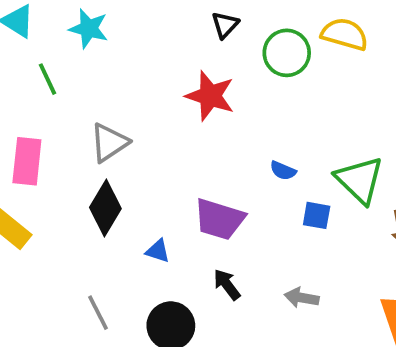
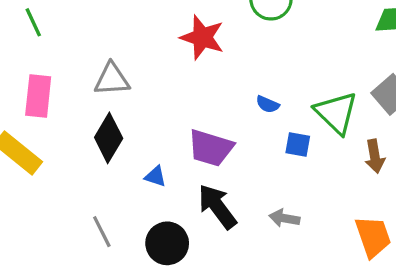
green line: (48, 79) -> (33, 22), moved
gray triangle: (109, 143) -> (112, 79), turned 30
black arrow: (227, 285) -> (217, 206), size x1.6

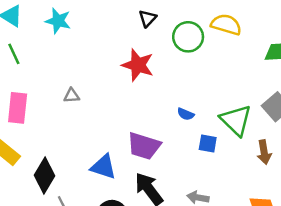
gray triangle: (112, 79) -> (72, 96), size x0.6
black diamond: (109, 138) -> (45, 175), moved
blue triangle: (155, 176) -> (103, 167), size x1.6

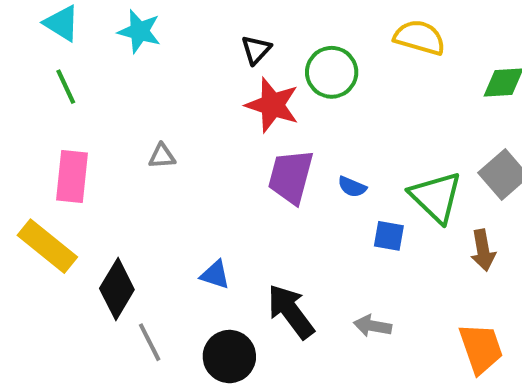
black triangle: (148, 18) -> (256, 50), moved
green circle: (188, 37) -> (332, 72), moved
purple trapezoid: (144, 146) -> (291, 177), moved, turned 88
blue triangle: (103, 167) -> (215, 275), size x0.7

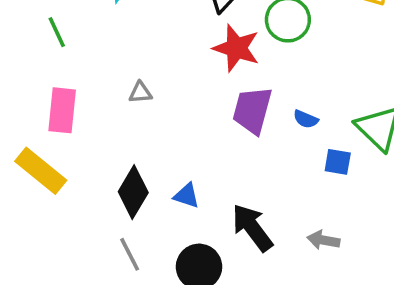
black diamond: (117, 289) -> (133, 192), moved

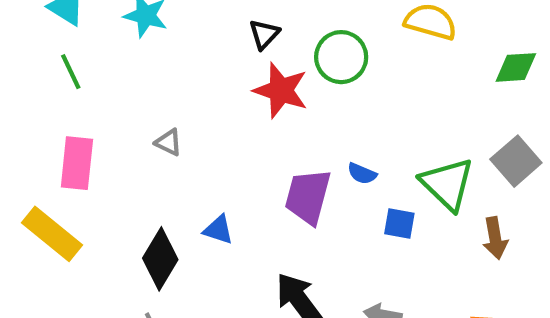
gray triangle: (140, 93) -> (168, 142), turned 30
purple trapezoid: (252, 110) -> (308, 196), moved
blue triangle: (187, 196) -> (218, 230), moved

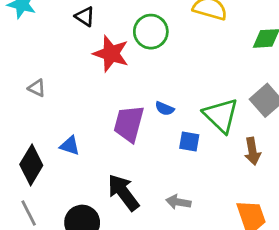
black triangle: (264, 34) -> (85, 16), moved, turned -40

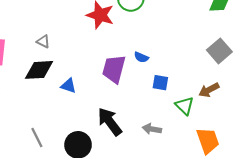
green triangle: (221, 115) -> (185, 106), moved, size x0.7
brown arrow: (253, 151) -> (209, 90), turned 72
black diamond: (31, 165) -> (39, 70), moved, turned 56

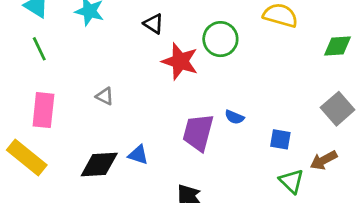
black diamond: (39, 70) -> (99, 164), moved
blue square: (160, 83) -> (280, 139), moved

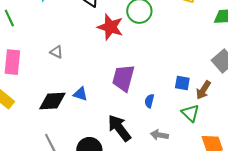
blue semicircle: (234, 117) -> (149, 101), moved, turned 80
brown arrow: (324, 160) -> (203, 90), moved, turned -30

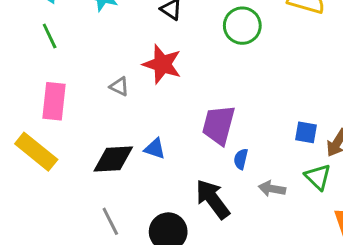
red star: (110, 27) -> (162, 64), moved
blue semicircle: (149, 101) -> (241, 159), moved
gray arrow: (159, 135) -> (272, 189), moved

